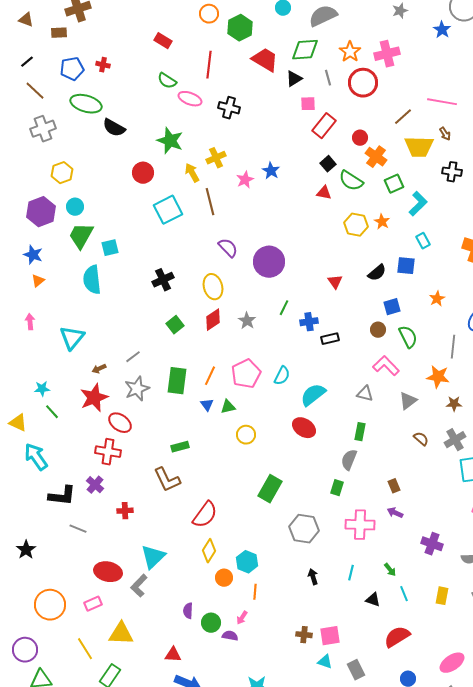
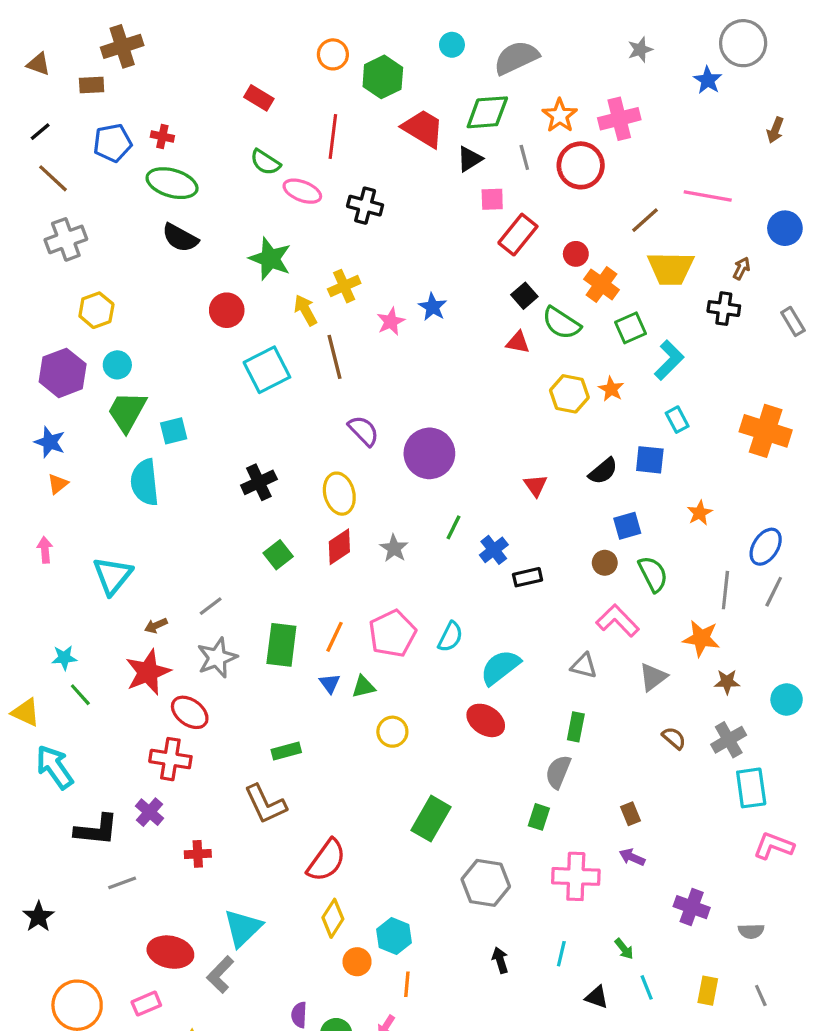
green ellipse: (86, 104) -> (172, 183), moved
brown arrow: (445, 134) -> (741, 268), moved, turned -120
blue cross: (309, 322) -> (494, 550), turned -30
gray line: (78, 529) -> (122, 883), turned -42

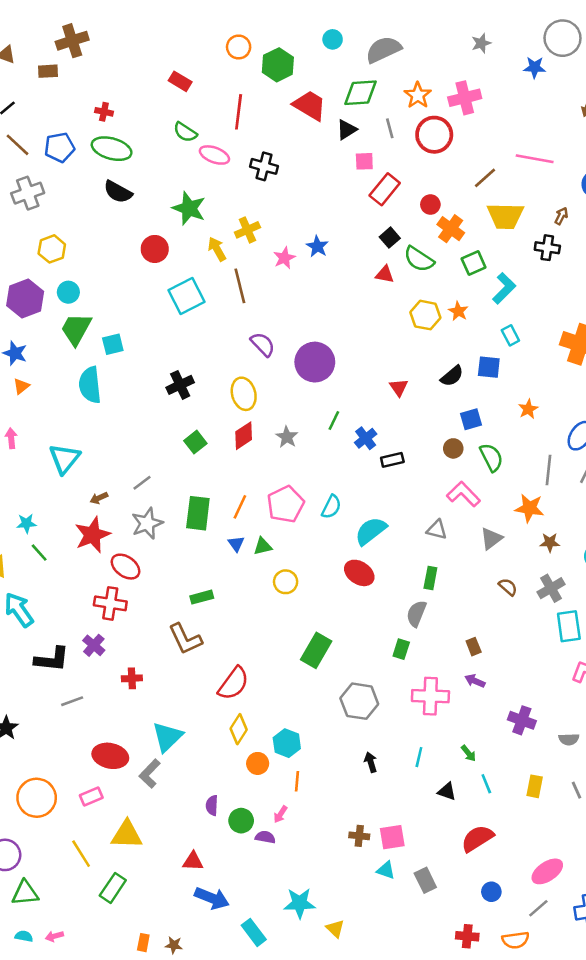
blue star: (708, 80) -> (535, 67), turned -30
blue pentagon: (112, 143) -> (59, 147), moved

